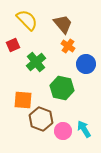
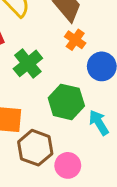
cyan arrow: (84, 129) -> (99, 123), moved

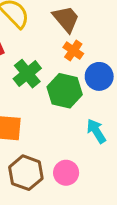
green hexagon: (66, 102) -> (65, 91), moved
brown hexagon: (35, 148) -> (26, 173), moved

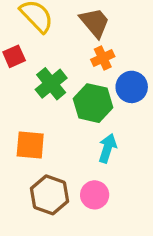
orange cross: (73, 51) -> (103, 58), turned 30
cyan arrow: (96, 131) -> (107, 148), moved, turned 50

